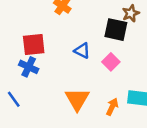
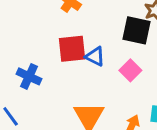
red square: (34, 44) -> (72, 49), moved

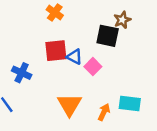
pink square: (130, 70) -> (93, 67), moved

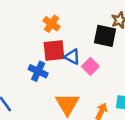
orange cross: (55, 13) -> (51, 24), moved
blue cross: (22, 73) -> (38, 71), moved

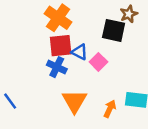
orange cross: (51, 24) -> (58, 18), size x1.5
blue cross: (38, 71) -> (57, 67), moved

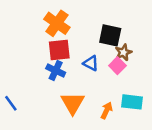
brown star: (129, 14) -> (123, 52), moved
blue triangle: (80, 52) -> (91, 63), moved
pink square: (98, 62) -> (117, 66), moved

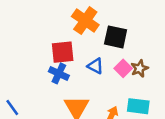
orange cross: (57, 23) -> (85, 21), moved
brown star: (123, 52) -> (139, 68), moved

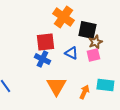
pink square: (123, 68) -> (93, 55), turned 32
brown star: (139, 68) -> (95, 42), moved

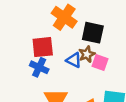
brown star: (95, 42) -> (87, 54), moved
pink square: (93, 55) -> (100, 63), turned 32

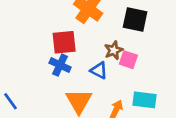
black square: (93, 33) -> (135, 19), moved
blue triangle: (74, 60) -> (99, 70), moved

